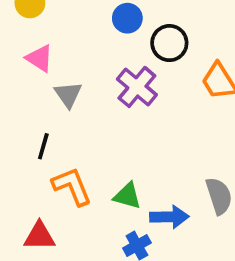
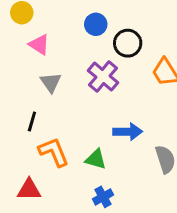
pink triangle: (39, 58) -> (39, 45), moved
blue arrow: (169, 217) -> (128, 132), moved

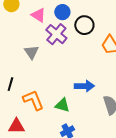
pink triangle: (39, 45) -> (38, 15), moved
purple cross: (103, 77) -> (56, 34), moved
black line: (32, 122) -> (10, 84), moved

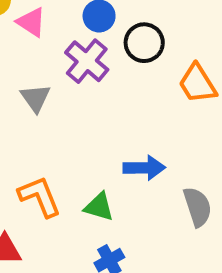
pink triangle: (38, 15) -> (31, 22), moved

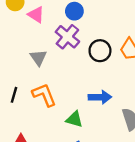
black circle: (144, 43) -> (100, 51), moved
orange L-shape: (40, 197) -> (44, 95), moved

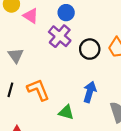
gray triangle: (38, 58) -> (16, 55), moved
blue arrow: (100, 97) -> (90, 92), turned -72

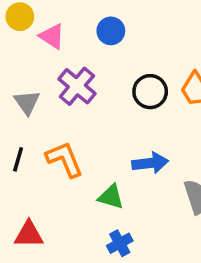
purple cross: (60, 36) -> (77, 86), moved
blue arrow: (90, 92) -> (150, 163), turned 66

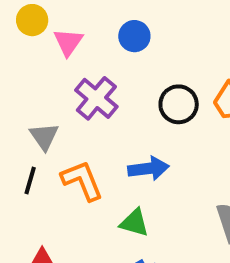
pink triangle: (52, 36) -> (68, 42), turned 32
gray triangle: (27, 102) -> (44, 136), moved
blue arrow: (150, 163) -> (148, 169), moved

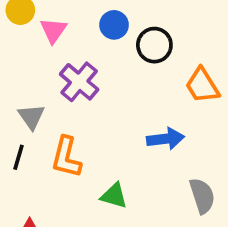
black circle: (179, 104) -> (154, 45), moved
blue arrow: (148, 169) -> (165, 139), moved
orange L-shape: (82, 181) -> (66, 157), turned -144

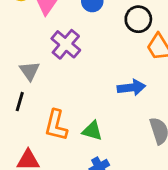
black circle: (154, 45) -> (138, 19), moved
orange L-shape: (66, 157) -> (56, 125), moved

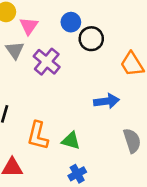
black circle: (138, 19) -> (91, 39), moved
gray triangle: (30, 71) -> (15, 50), moved

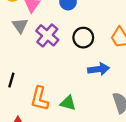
black circle: (91, 39) -> (83, 38), moved

